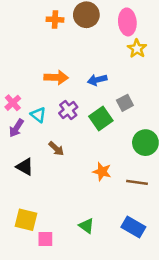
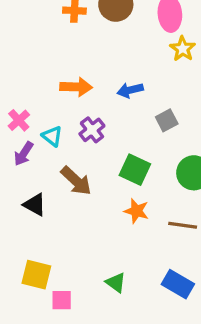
green square: (101, 118) -> (135, 170), moved, turned -30
brown arrow: (56, 149) -> (76, 181), size x1.5

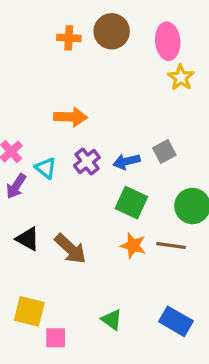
blue arrow: (130, 90) -> (126, 161), moved
brown arrow: (76, 181) -> (70, 249), moved
brown line: (183, 225) -> (171, 245), moved

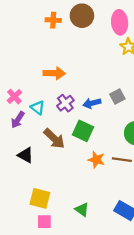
green square: (131, 203) -> (83, 131), moved
brown arrow: (70, 249) -> (54, 139), moved
yellow square: (29, 311) -> (40, 198), moved

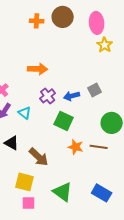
cyan triangle: (38, 108) -> (25, 113), moved
brown arrow: (54, 139) -> (39, 157), moved
green triangle: (82, 209) -> (63, 192), size x1.5

